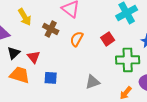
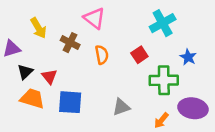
orange semicircle: (77, 39) -> (102, 55), turned 140
blue square: (51, 78) -> (70, 102), size x1.5

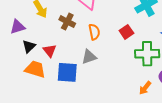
gray triangle: (121, 107) -> (89, 57), moved

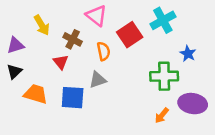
red square: (126, 32) -> (130, 35), moved, size x1.5
black triangle: (29, 46) -> (14, 71), moved
red triangle: (50, 51) -> (61, 62), moved

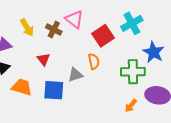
brown cross: (73, 39) -> (54, 30), moved
orange semicircle: (103, 51) -> (94, 61), moved
blue star: (188, 54) -> (153, 52), size x1.5

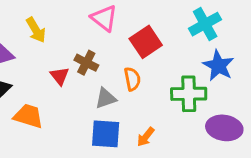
cyan cross: (132, 23) -> (205, 24), moved
brown cross: (54, 30) -> (86, 63), moved
blue square: (54, 90) -> (106, 134), moved
orange arrow: (131, 106) -> (146, 137), moved

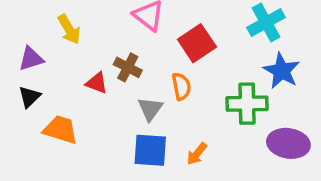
red triangle: (60, 76) -> (97, 83), turned -30
gray triangle: (106, 98) -> (150, 109), turned -35

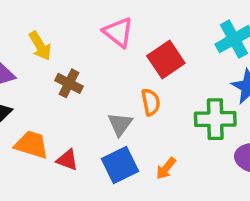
brown cross: (128, 67) -> (69, 83), moved
red triangle: (97, 83) -> (67, 160), moved
blue square: (150, 150) -> (120, 165), turned -30

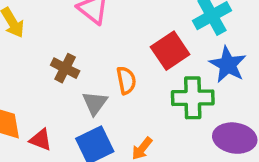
red square: (166, 60) -> (170, 51), moved
brown cross: (69, 83) -> (65, 68), moved

